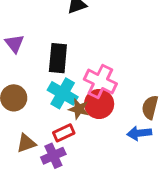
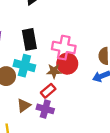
cyan cross: (63, 93) -> (24, 66), moved
purple cross: (53, 156) -> (45, 109), turned -35

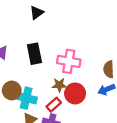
red circle: (67, 64) -> (75, 93), moved
cyan cross: (24, 66) -> (26, 98), moved

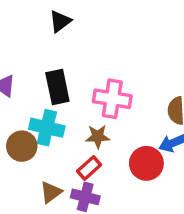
red circle: (75, 93) -> (146, 163), moved
cyan cross: (26, 98) -> (47, 128), moved

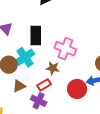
cyan cross: (47, 128) -> (25, 57), turned 30
brown triangle: (51, 192) -> (19, 86), moved

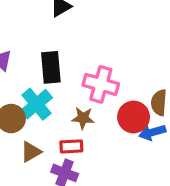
red rectangle: (44, 85) -> (71, 146), turned 32
red circle: (77, 89) -> (134, 117), moved

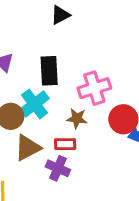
pink cross: (101, 84) -> (94, 88), turned -36
brown triangle: (31, 152) -> (28, 148), size x1.4

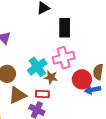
black rectangle: (49, 71) -> (65, 28), moved
cyan cross: (35, 104) -> (37, 67), moved

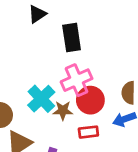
red circle: (82, 79) -> (90, 100), moved
red rectangle: (42, 94) -> (88, 132), moved

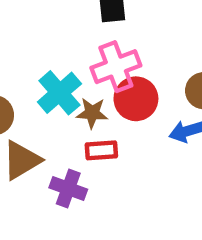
red rectangle: (88, 132) -> (101, 150), moved

